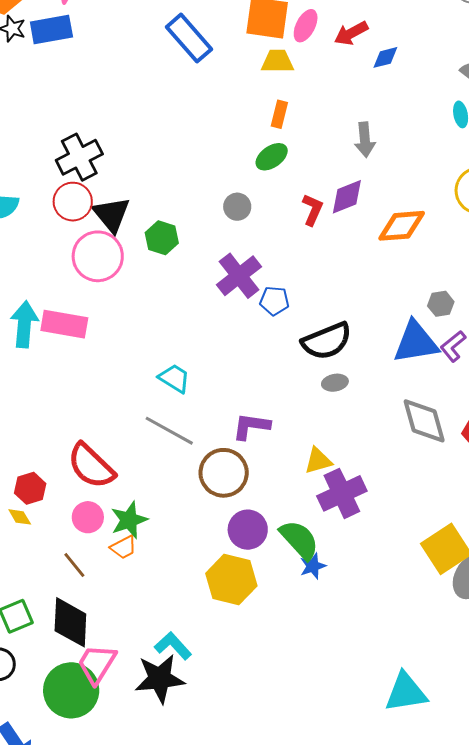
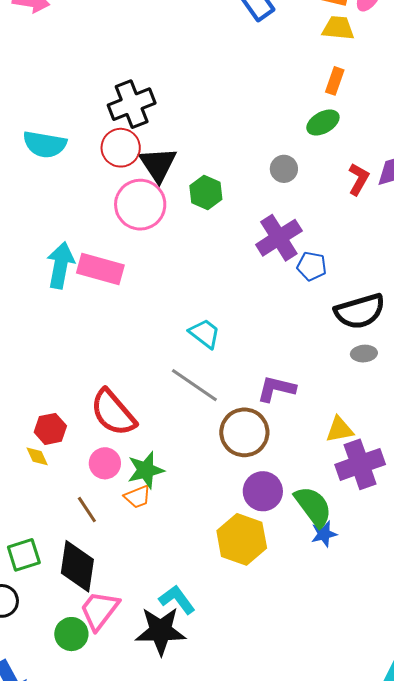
green circle: (71, 690) -> (71, 634), size x0.6

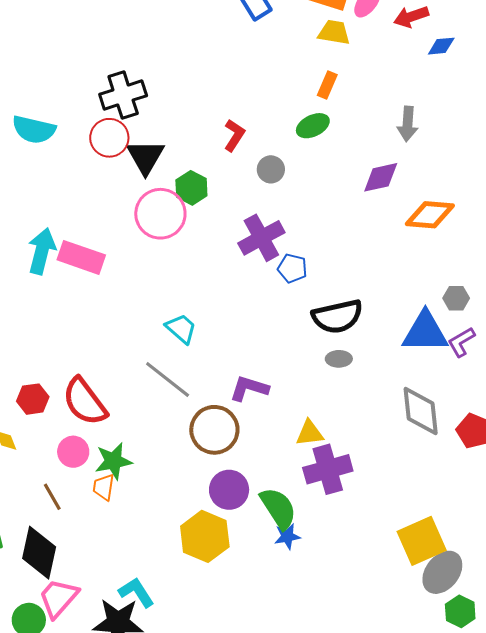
red L-shape: (359, 179) -> (234, 135), moved
pink circle: (140, 205) -> (160, 214), moved
red hexagon: (50, 429) -> (33, 399), moved
orange trapezoid: (137, 497) -> (104, 487), turned 116

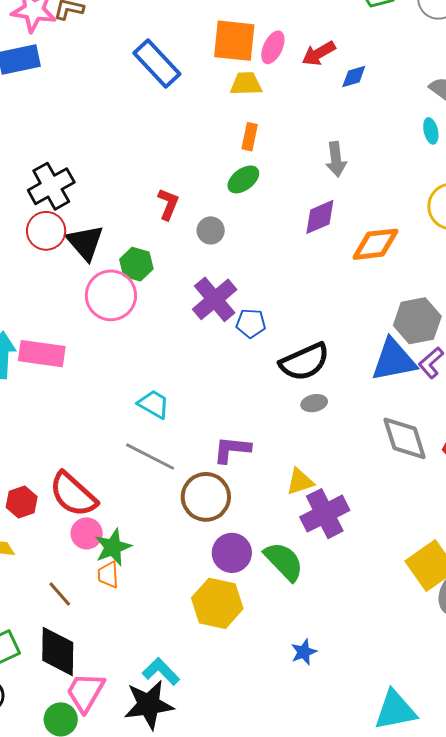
gray hexagon: (456, 298) -> (417, 321), size x1.8
pink circle: (73, 452) -> (87, 533), moved
blue star: (287, 536) -> (304, 652), moved

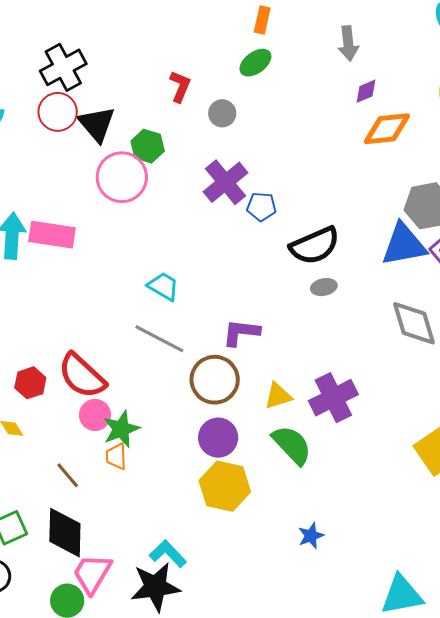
purple diamond: (320, 217) -> (366, 91), moved, size x0.7
yellow triangle: (300, 482) -> (278, 396), moved
purple circle: (232, 553) -> (218, 438), moved

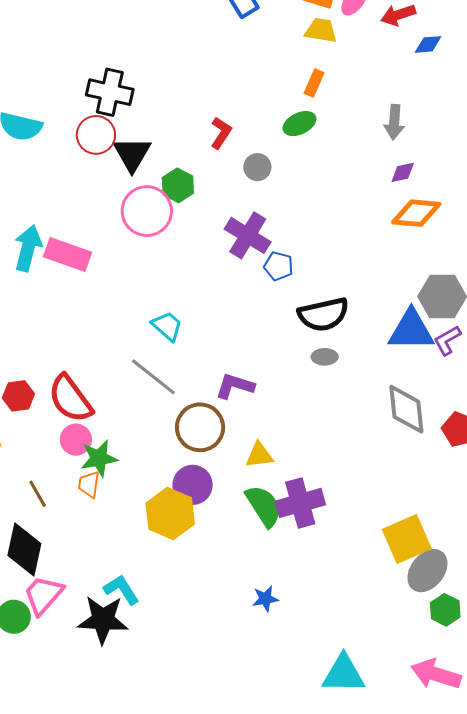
black cross: (63, 67) -> (110, 92), turned 30
purple cross: (226, 182) -> (248, 235), turned -30
purple cross: (333, 398) -> (300, 503), moved
yellow hexagon: (225, 486) -> (170, 514), moved

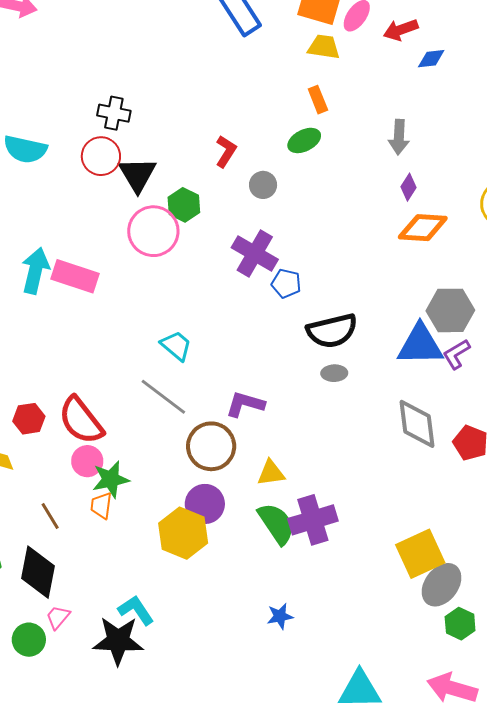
orange rectangle: (314, 83) -> (318, 100), turned -44
black cross: (110, 92) -> (114, 113), size x0.7
purple diamond: (403, 172) -> (408, 187), turned -44
pink trapezoid: (43, 595) -> (58, 617), size x0.6

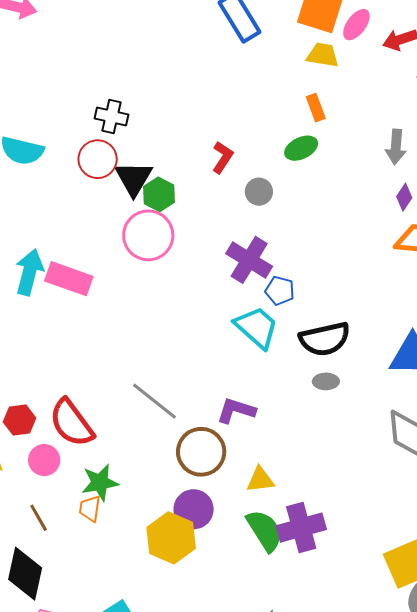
green hexagon: (184, 205) -> (159, 194), moved
cyan trapezoid: (176, 346) -> (257, 327), moved, size x1.4
pink circle: (87, 461) -> (44, 460), moved

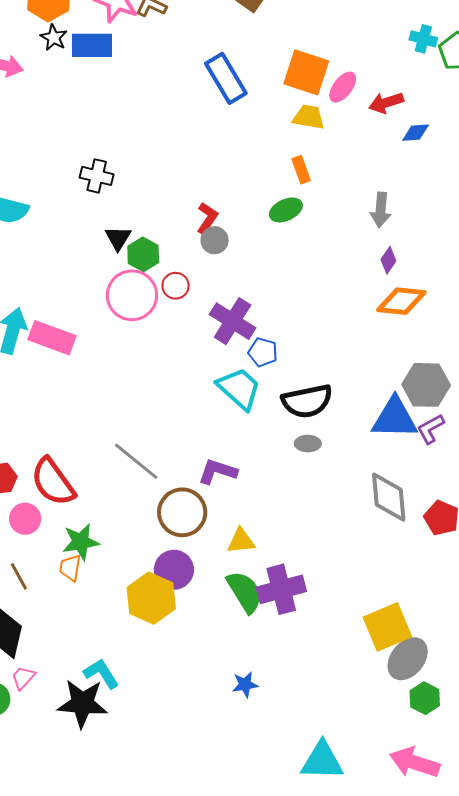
red circle: (98, 159) -> (176, 286), moved, size x0.7
black triangle: (134, 178) -> (118, 238), size x0.7
gray circle: (259, 192) -> (215, 240), moved

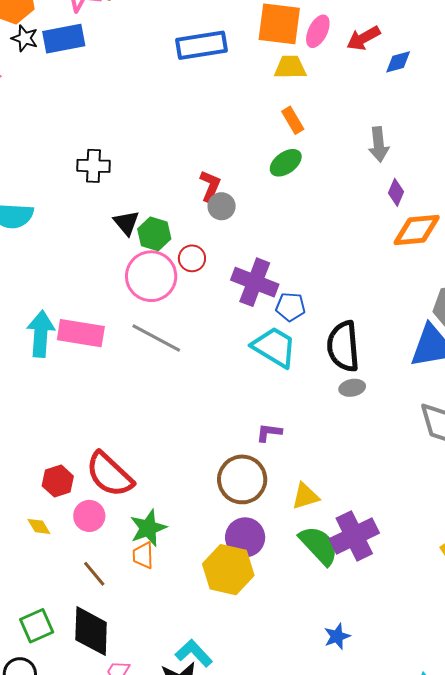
blue rectangle: (226, 78) -> (202, 45), turned -57
black semicircle: (307, 401) -> (343, 346), turned 108
gray line: (136, 461) -> (156, 338), moved
purple L-shape: (218, 471) -> (269, 433), size x0.7

